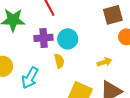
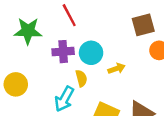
yellow arrow: (104, 62) -> (117, 69), moved
cyan arrow: (30, 78) -> (64, 99), moved

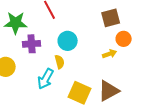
purple cross: (63, 52) -> (32, 44), moved
yellow arrow: (117, 69) -> (110, 54), moved

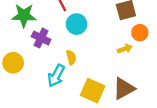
cyan circle: (68, 41) -> (77, 24), moved
purple cross: (32, 44) -> (41, 38), turned 30

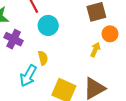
yellow arrow: (125, 49) -> (95, 50), turned -48

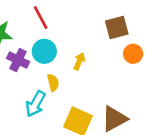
cyan circle: (48, 25) -> (44, 51), moved
yellow arrow: (95, 50) -> (79, 61), moved

